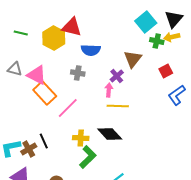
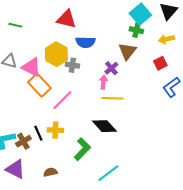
yellow arrow: (172, 37) -> (166, 39), moved
yellow hexagon: (54, 38) -> (56, 54), moved
green cross: (157, 41) -> (136, 30), moved
yellow cross: (81, 138) -> (55, 130), moved

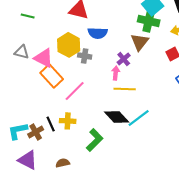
green cross: (136, 30) -> (149, 21), size x1.5
cyan line: (108, 173) -> (139, 118), moved

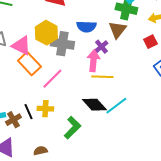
blue semicircle: (98, 33) -> (86, 27), moved
gray cross: (85, 56) -> (62, 44), size x1.6
pink arrow: (116, 73) -> (93, 61), size x1.5

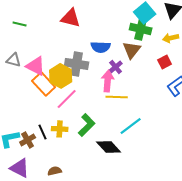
yellow hexagon: (46, 33) -> (61, 76), moved
black diamond: (94, 105) -> (109, 147), moved
green L-shape: (72, 128) -> (87, 125), moved

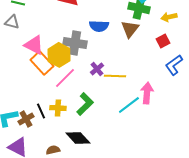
gray triangle: (14, 60) -> (12, 22), moved
purple cross: (116, 67) -> (97, 69), moved
pink arrow: (108, 81) -> (147, 93), moved
black diamond: (109, 147) -> (78, 138), moved

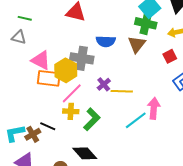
orange rectangle: (42, 63) -> (49, 78), turned -40
yellow cross: (58, 108) -> (71, 111), moved
black line: (41, 111) -> (48, 126), turned -42

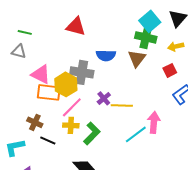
brown cross: (33, 134) -> (35, 122), moved, turned -35

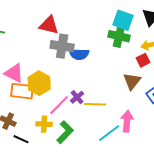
cyan square: (150, 21) -> (123, 20), turned -30
brown triangle: (137, 58) -> (132, 81), moved
red square: (170, 70) -> (143, 60), moved
gray cross: (82, 72) -> (62, 46), moved
pink line: (72, 107) -> (59, 105), moved

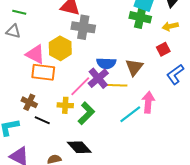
blue semicircle: (79, 54) -> (106, 63), moved
red square: (143, 60) -> (163, 49), moved
brown triangle: (132, 81) -> (134, 67), moved
yellow hexagon: (39, 83) -> (60, 48), moved
purple cross: (77, 97) -> (98, 78), size x1.5

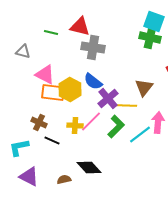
green line: (19, 12) -> (51, 32), moved
yellow hexagon: (60, 48) -> (70, 90), moved
blue semicircle: (106, 63) -> (93, 82), moved, turned 36
pink line: (80, 86) -> (91, 122), moved
green L-shape: (86, 113) -> (116, 126), moved

